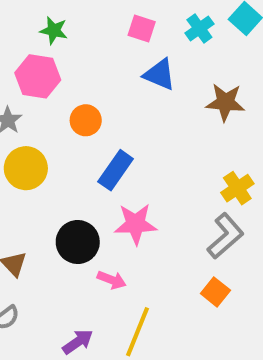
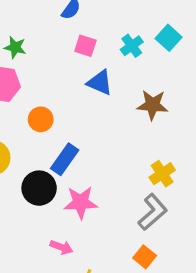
black circle: (78, 242) -> (39, 188), moved

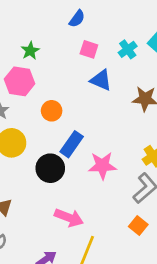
green star: (15, 47) -> (30, 51), turned 30
pink star: (81, 202) -> (102, 166), moved
pink arrow: (61, 247) -> (69, 218), size x1.5

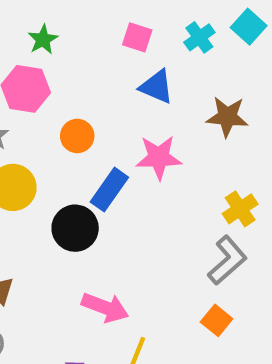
pink star: (102, 166) -> (159, 157), moved

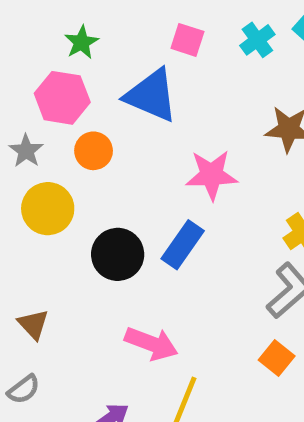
blue triangle: (157, 87) -> (151, 95), moved, size x1.4
orange circle: (77, 136) -> (94, 151), moved
blue rectangle: (109, 190) -> (183, 245), moved

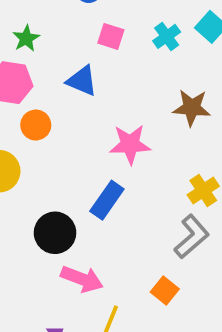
blue triangle: (151, 95) -> (82, 81), size x0.7
black circle: (118, 254) -> (55, 233), moved
orange square: (277, 358) -> (165, 291), moved

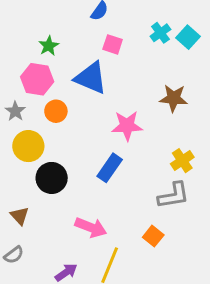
cyan cross: (167, 36) -> (160, 33), moved
blue triangle: (82, 81) -> (91, 78), size x1.4
black circle: (55, 233) -> (52, 178), moved
gray L-shape: (192, 237) -> (174, 195), turned 32

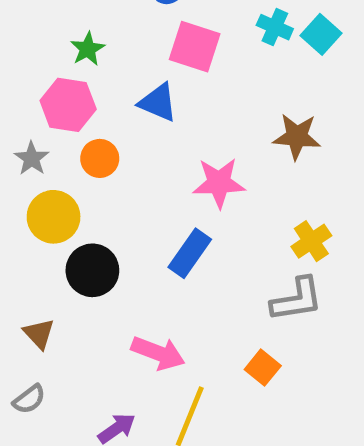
cyan cross: (160, 33) -> (275, 27), turned -30
pink square: (113, 44) -> (195, 47), size x1.5
blue triangle: (91, 78) -> (158, 102), size x0.7

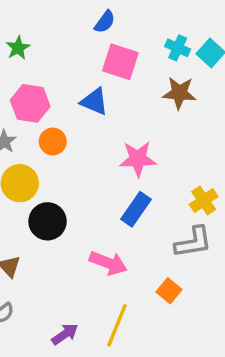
green star: (88, 49) -> (18, 48), moved
brown star: (297, 137) -> (179, 93), moved
blue rectangle: (190, 253) -> (136, 209), moved
pink arrow: (158, 353) -> (108, 263), moved

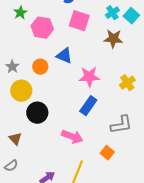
cyan cross: (178, 48) -> (112, 13), turned 32
blue triangle: (94, 102) -> (64, 56), moved
pink hexagon: (30, 103) -> (42, 28), moved
yellow cross: (204, 201) -> (127, 83), moved

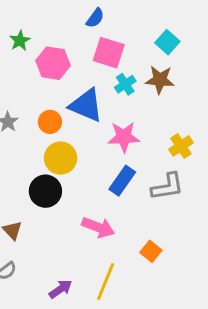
cyan cross: (112, 13) -> (125, 84), moved
cyan square: (131, 16) -> (167, 42), moved
blue triangle: (64, 56) -> (86, 105), size x1.4
yellow circle: (21, 91) -> (61, 158), moved
gray L-shape: (121, 125) -> (167, 187), moved

